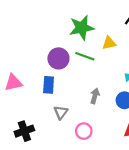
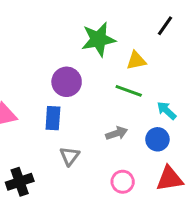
green line: (85, 56) -> (129, 91), moved
gray arrow: (95, 96) -> (117, 133), turned 56
pink circle: (84, 131) -> (123, 182), moved

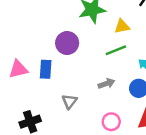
green line: (129, 91) -> (116, 50), turned -42
blue rectangle: (53, 118) -> (46, 69), moved

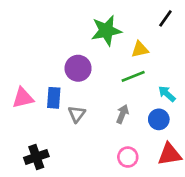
gray arrow: (106, 84) -> (122, 114), turned -49
gray triangle: (69, 101) -> (77, 114), moved

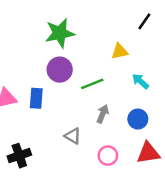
green star: (106, 31) -> (60, 33), moved
green line: (133, 76) -> (92, 84), moved
cyan arrow: (167, 94) -> (140, 81), moved
gray triangle: (77, 114) -> (73, 136), moved, turned -36

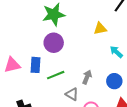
green line: (92, 84) -> (56, 75), moved
gray triangle: (73, 136) -> (72, 94), moved

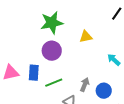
yellow triangle: (100, 29) -> (86, 37), moved
blue circle: (114, 81) -> (104, 91), moved

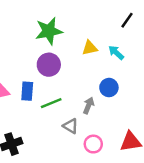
cyan arrow: (114, 60) -> (116, 53), moved
blue circle: (104, 91) -> (109, 88), moved

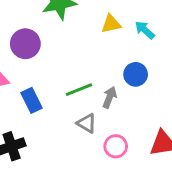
purple circle: (49, 65) -> (25, 44), moved
blue rectangle: (27, 91) -> (31, 100), moved, turned -30
green line: (51, 103) -> (79, 90), moved

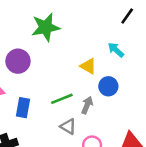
yellow triangle: (111, 24) -> (88, 66), moved, turned 42
blue rectangle: (31, 100) -> (23, 108), turned 36

